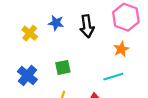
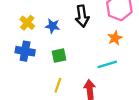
blue star: (56, 23) -> (52, 26), moved
blue cross: (27, 75) -> (25, 51), moved, turned -30

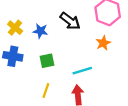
black arrow: (82, 16) -> (70, 21), turned -45
cyan line: (107, 64) -> (82, 71), moved

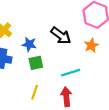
black arrow: (70, 21) -> (61, 36), moved
blue star: (40, 31) -> (29, 44), moved

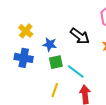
cyan line: (71, 73) -> (76, 71), moved, turned 54

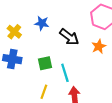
blue star: (50, 44) -> (42, 23), moved
cyan line: (76, 71) -> (65, 73), turned 36

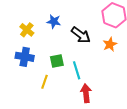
yellow line: (44, 92) -> (44, 82), moved

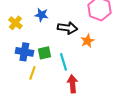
black arrow: (81, 35) -> (67, 28), turned -30
orange star: (110, 44) -> (87, 41), moved
blue cross: (25, 57) -> (24, 52), moved

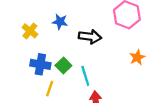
orange star: (87, 41) -> (137, 57), moved
green square: (44, 53) -> (63, 65), turned -32

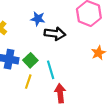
blue star: (60, 22) -> (38, 19), moved
yellow line: (50, 89) -> (28, 82), moved

